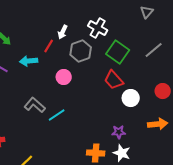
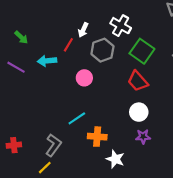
white circle: (131, 98) -> (139, 112), moved
gray L-shape: (35, 105) -> (53, 145), moved, turned 85
orange cross: (96, 153) -> (97, 137), moved
white star: (122, 153) -> (115, 159), moved

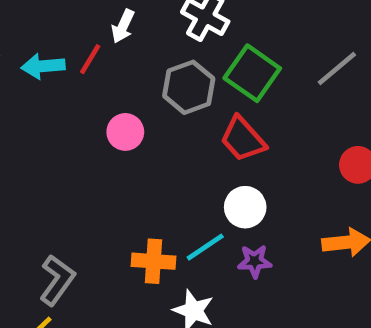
gray hexagon: (102, 50) -> (189, 87), moved
cyan arrow: (47, 61) -> (43, 66), moved
cyan line: (77, 118) -> (205, 247), moved

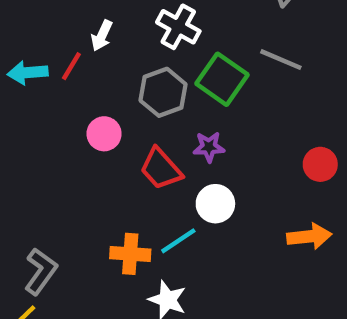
gray line: (337, 69) -> (281, 60), moved, turned 63
red trapezoid: (243, 139) -> (161, 169), moved
purple star: (255, 261) -> (209, 147), moved

